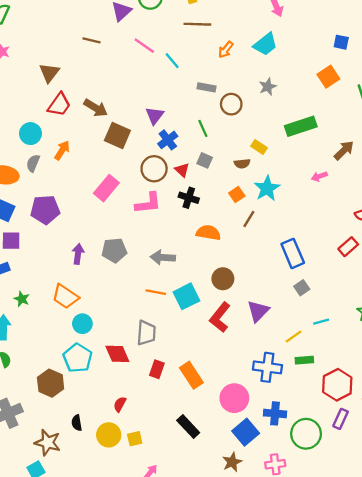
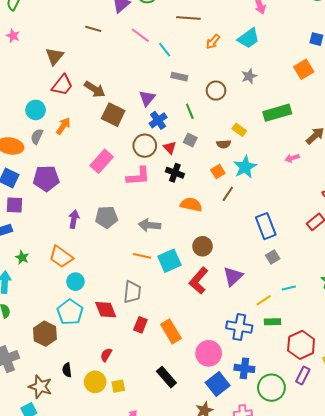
gray rectangle: (207, 87) -> (179, 77), moved

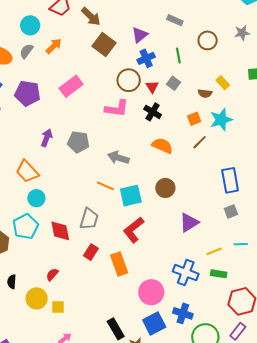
pink rectangle: (102, 161) -> (71, 86), moved
red L-shape: (199, 281) -> (133, 230), moved
black rectangle: (166, 377) -> (116, 329), moved

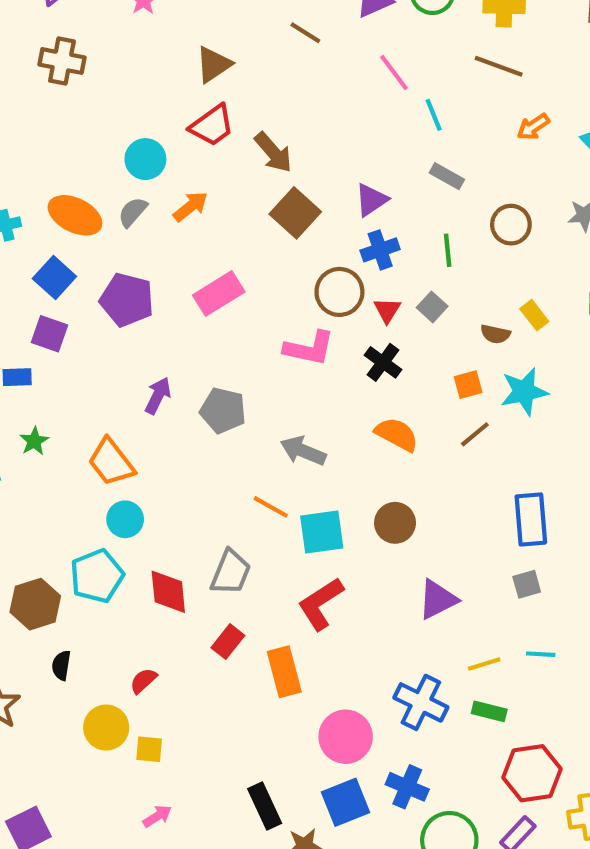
black semicircle: (12, 282) -> (61, 665), moved

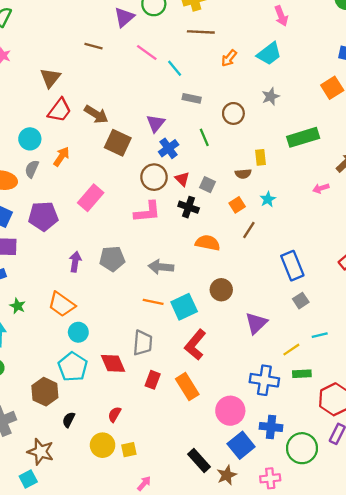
gray square: (432, 307) -> (207, 185), moved
yellow rectangle: (534, 315) -> (261, 157), turned 49
cyan star: (524, 392) -> (268, 199), size x0.6
black semicircle: (61, 665) -> (69, 420), turned 35

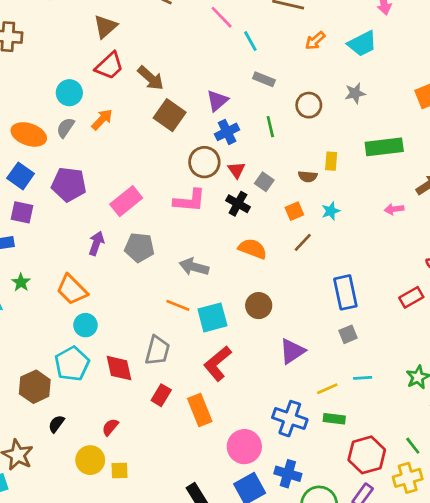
pink rectangle: (91, 198) -> (126, 201), moved

